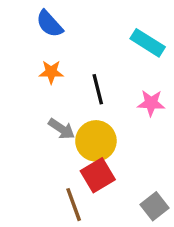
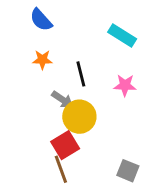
gray arrow: (62, 129) -> (62, 100), moved
red square: (98, 175) -> (65, 145), moved
gray square: (154, 206) -> (128, 171), turned -30

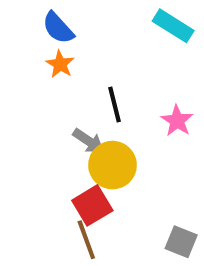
cyan rectangle: (122, 36) -> (173, 26), moved
orange star: (42, 60) -> (60, 64), moved, turned 30
pink star: (125, 85) -> (177, 121), turned 30

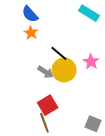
black line: (115, 105) -> (59, 53), turned -36
yellow circle: (113, 165) -> (64, 70), moved

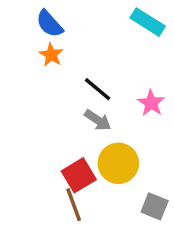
yellow circle: (64, 70) -> (118, 163), moved
gray arrow: (45, 72) -> (98, 120), moved

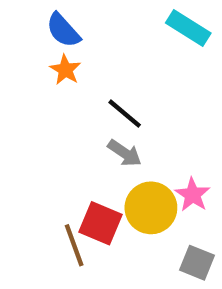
pink star: (151, 103) -> (193, 195), moved
red square: (79, 175) -> (100, 223), turned -36
brown line: (74, 205) -> (74, 245), moved

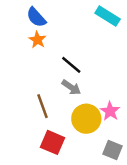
red square: (100, 223) -> (52, 142), moved
brown line: (74, 245) -> (42, 106), moved

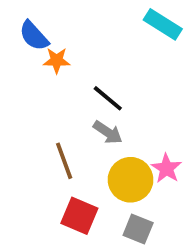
blue semicircle: (36, 17) -> (34, 36), moved
orange star: (37, 40) -> (57, 60), turned -30
gray square: (113, 150) -> (138, 229), moved

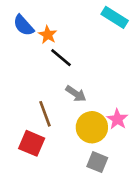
orange star: (57, 60) -> (48, 35), moved, turned 30
black line: (108, 98) -> (61, 58), moved
red square: (79, 216) -> (32, 143), moved

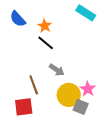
orange star: (48, 35) -> (45, 26), moved
red square: (32, 143) -> (24, 107), turned -30
gray square: (97, 162) -> (81, 107), moved

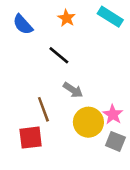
orange star: (45, 26) -> (67, 18), moved
gray square: (81, 107) -> (115, 141), moved

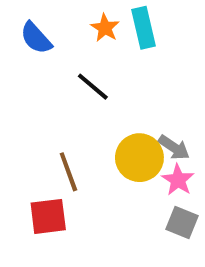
cyan rectangle: (110, 17) -> (143, 28), moved, turned 45
gray arrow: (73, 90) -> (174, 147), moved
yellow circle: (88, 122) -> (139, 158), moved

